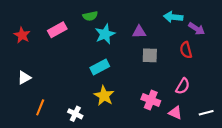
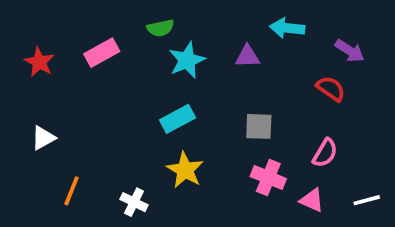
cyan arrow: (173, 17) -> (287, 28), moved
red semicircle: (186, 50) -> (331, 89), turned 140
gray square: (150, 55) -> (259, 126), moved

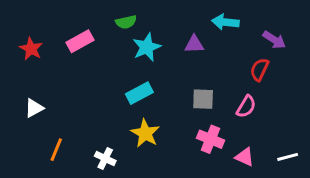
red semicircle: (331, 89) -> (259, 69), turned -100
pink semicircle: (325, 153) -> (246, 107), moved

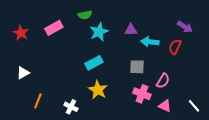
cyan arrow: (225, 22) -> (150, 42), moved
pink semicircle: (246, 107) -> (163, 81), moved
white line: (288, 157) -> (194, 106), turned 64

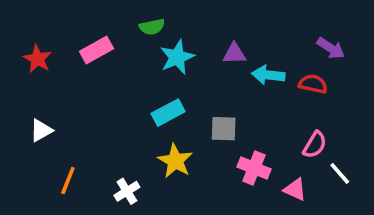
red semicircle: (175, 47) -> (313, 84), turned 77
gray square: (137, 67) -> (224, 129), moved
pink semicircle: (163, 81) -> (315, 145), moved
white line: (194, 106) -> (340, 173), moved
white cross: (71, 107) -> (127, 191), turned 32

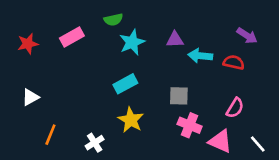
red star: (38, 59) -> (28, 44), turned 30
gray square: (224, 129) -> (179, 96), moved
white line: (340, 173) -> (258, 144), moved
pink triangle: (295, 189) -> (220, 141), size x1.4

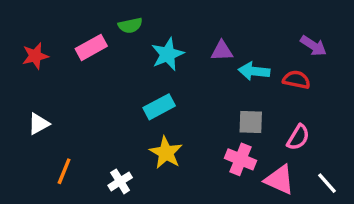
green semicircle: (113, 20) -> (130, 25), moved
gray square: (179, 96) -> (251, 122), moved

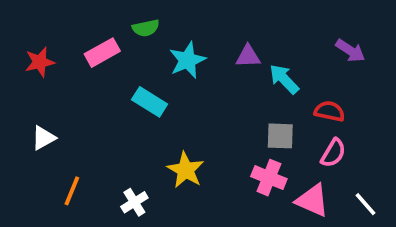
cyan arrow: (254, 71) -> (284, 79), turned 40
red semicircle: (296, 80) -> (330, 111), moved
cyan rectangle: (159, 107) -> (150, 102), moved, turned 60

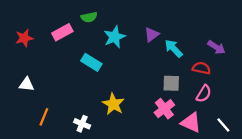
purple arrow: (350, 51) -> (216, 47), moved
purple triangle: (248, 56) -> (152, 35), turned -35
white triangle: (43, 138) -> (27, 84), turned 35
pink cross: (269, 178) -> (164, 109), turned 30
white cross: (134, 202) -> (82, 124), turned -35

